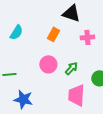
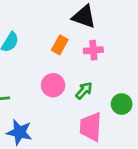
pink cross: (87, 37) -> (93, 50), moved

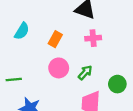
orange rectangle: (60, 45) -> (55, 39), moved

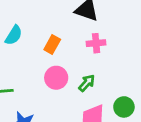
green circle: (117, 84) -> (124, 107), moved

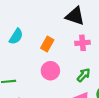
green arrow: (87, 83) -> (84, 75), moved

